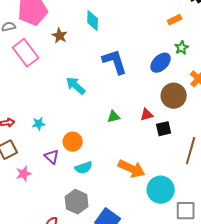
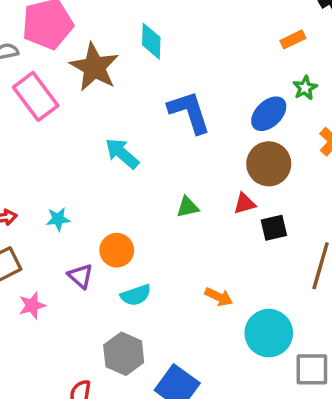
brown star: (60, 36) -> (94, 67), size x1.8
brown circle: (174, 96) -> (269, 164), moved
orange arrow: (132, 169) -> (219, 297), size x0.6

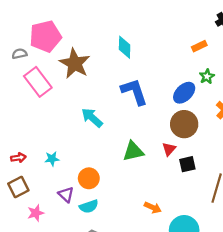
cyan diamond: (151, 41) -> (125, 47), moved
red triangle: (245, 204) -> (169, 149), turned -32
green triangle: (188, 207) -> (133, 151), size x1.5
cyan semicircle: (136, 295) -> (89, 206), moved

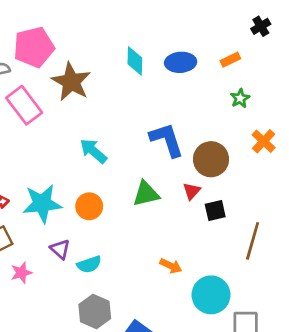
blue L-shape: (134, 92) -> (167, 140), moved
blue ellipse: (184, 93) -> (181, 62), moved, turned 40
cyan star: (52, 159) -> (42, 204), size x2.0
orange circle: (89, 178) -> (89, 206), moved

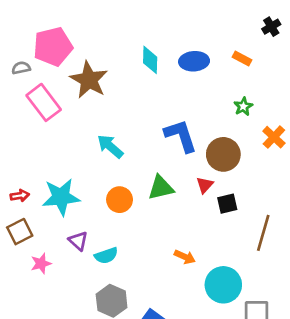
orange rectangle: (230, 60) -> (242, 59), turned 54
green star: (240, 98) -> (243, 106), moved
orange circle: (89, 206) -> (120, 200), moved

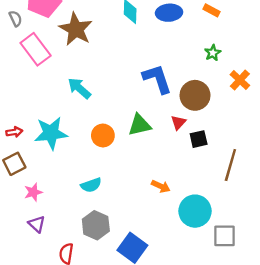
gray semicircle: (21, 68) -> (15, 19), turned 77
cyan arrow: (110, 146) -> (79, 88), moved
purple triangle: (78, 241) -> (37, 224), moved

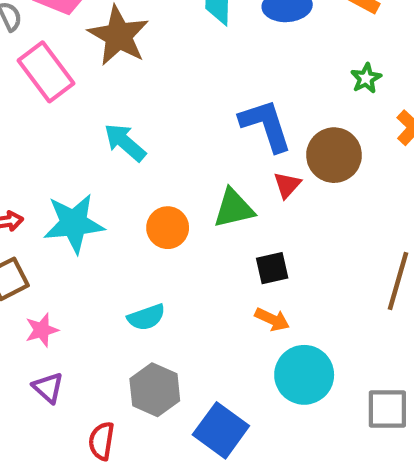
red triangle: (178, 122) -> (287, 185), moved
black square: (199, 139) -> (272, 268), moved
cyan circle: (195, 211) -> (304, 375), moved

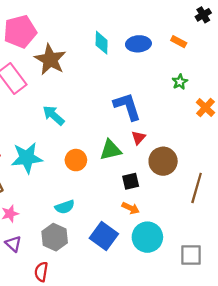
brown circle: (334, 155) -> (163, 161), moved
gray hexagon: (155, 390) -> (55, 237), moved
blue square: (221, 430) -> (104, 236), moved

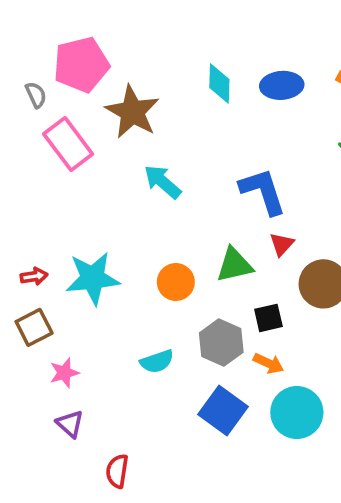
cyan arrow: (54, 115) -> (163, 182), moved
gray hexagon: (55, 237) -> (221, 343), moved

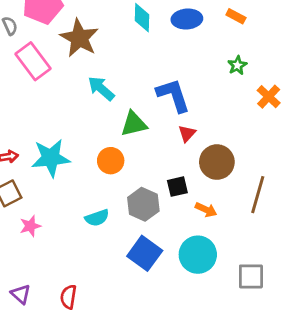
green triangle: (234, 265) -> (134, 124), moved
orange arrow: (268, 363) -> (206, 210), moved
purple triangle: (70, 424) -> (21, 294), moved

